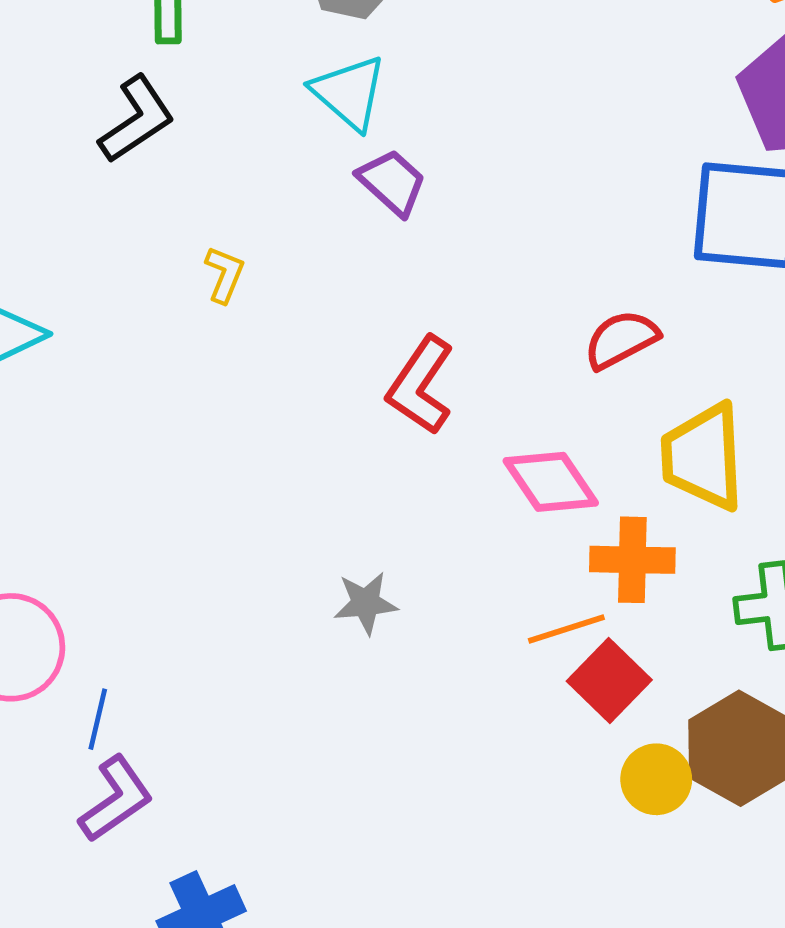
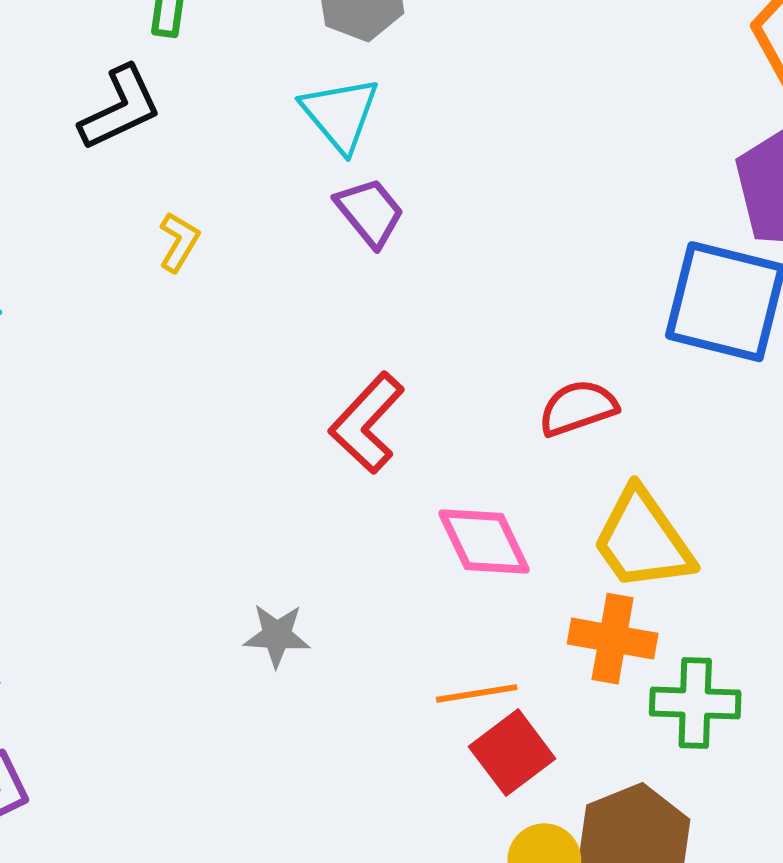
yellow L-shape: (225, 274) -> (179, 242), moved
yellow trapezoid: (703, 457) -> (643, 540), turned -41
orange cross: (632, 560) -> (613, 639), moved

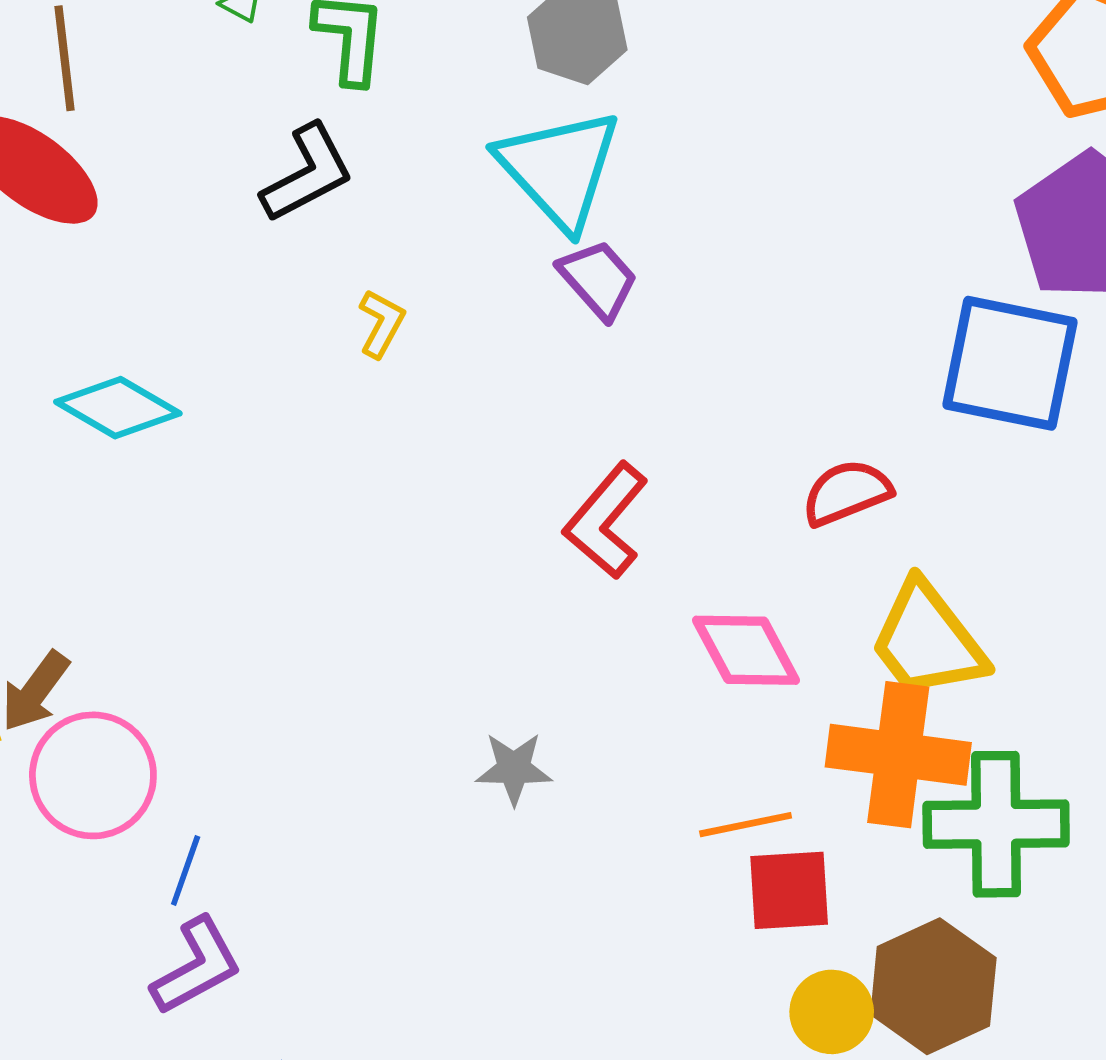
cyan triangle: (340, 114) -> (559, 169), size x1.4
orange cross: (613, 639) -> (898, 755), size x1.4
green cross: (695, 703) -> (996, 824), size x1.4
red square: (512, 753) -> (789, 890), turned 36

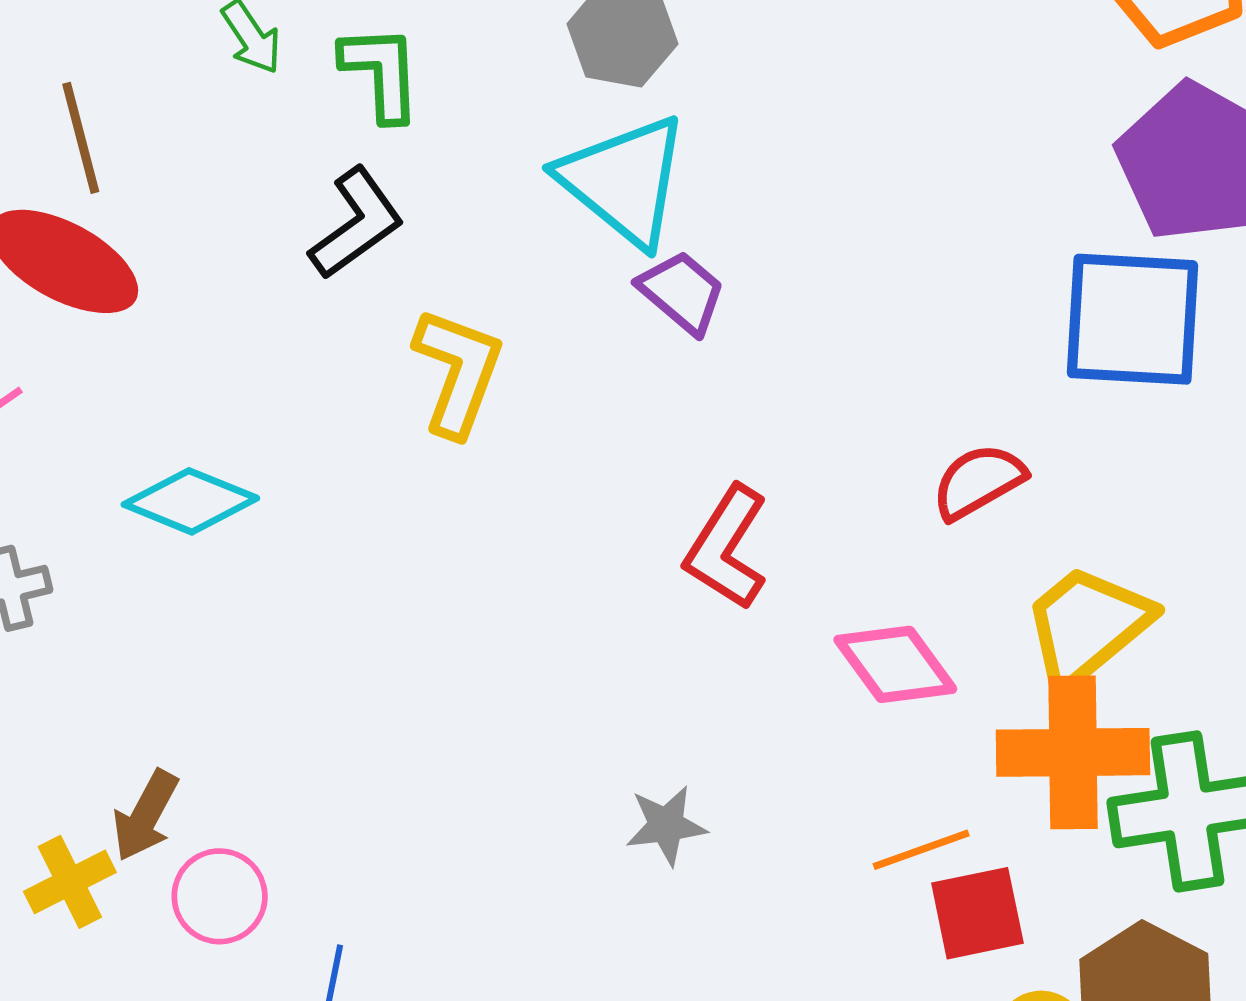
yellow L-shape: (381, 323) -> (458, 372), size x1.8
yellow trapezoid: (928, 640) -> (1087, 626), turned 96
pink circle: (93, 775) -> (220, 896), size x0.7

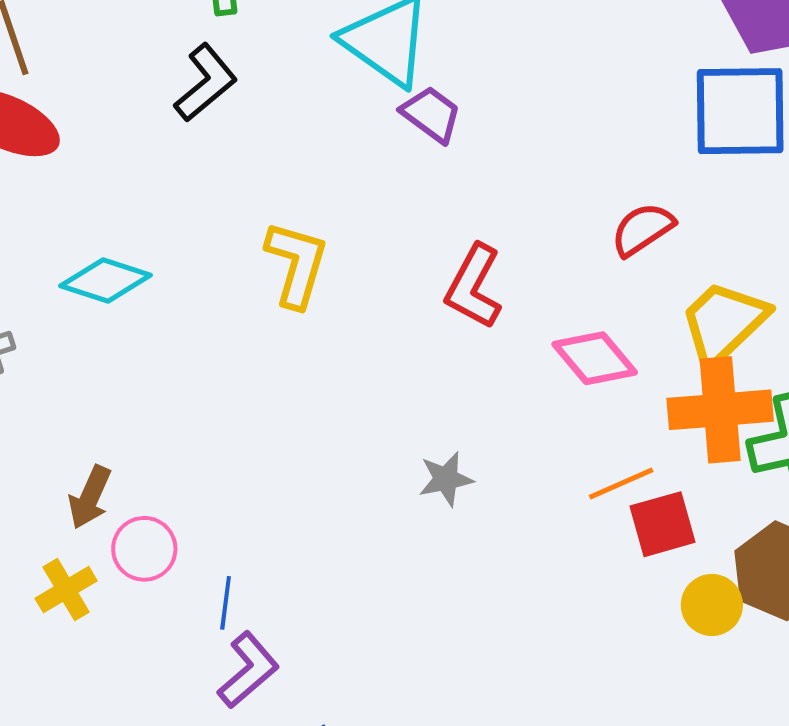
yellow L-shape: (458, 372) -> (297, 264), moved
yellow cross: (70, 882) -> (66, 590), moved

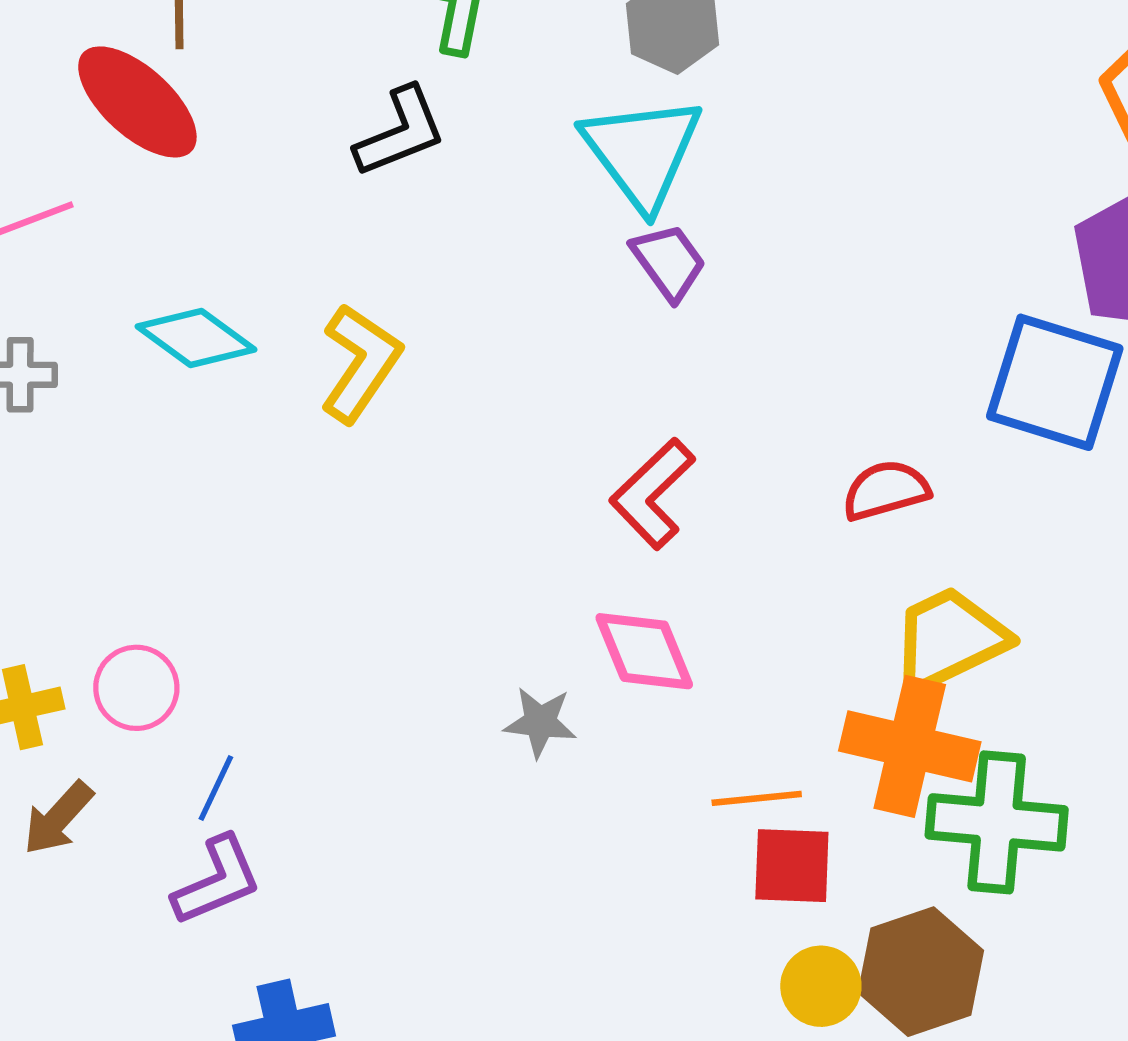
yellow L-shape: (297, 264) -> (360, 363), moved
pink diamond: (595, 358) -> (644, 651), moved
brown arrow: (90, 497) -> (58, 818), moved

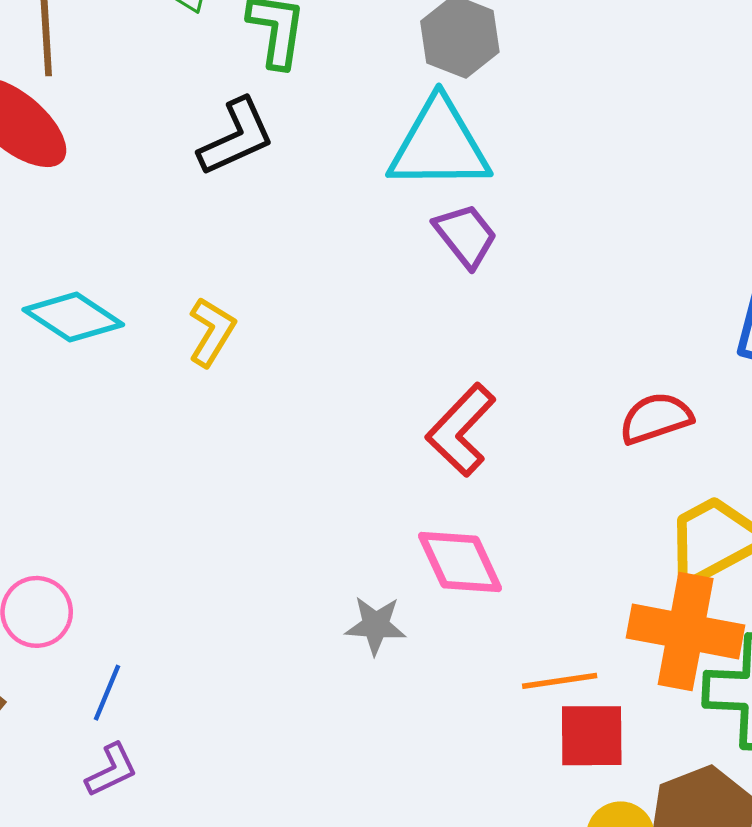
cyan triangle: (642, 152) -> (439, 145), turned -51
yellow L-shape: (360, 363) -> (212, 332), size x0.7
purple L-shape: (217, 881) -> (111, 770), size x0.7

